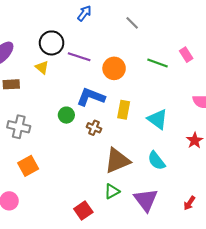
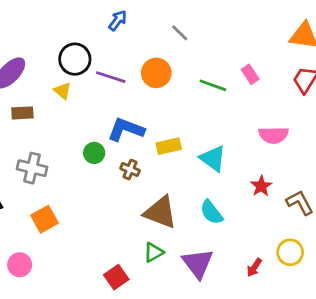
orange circle: (114, 68) -> (156, 73), moved
yellow rectangle: (124, 110) -> (169, 146), turned 66
brown triangle: (117, 161) -> (160, 212), turned 44

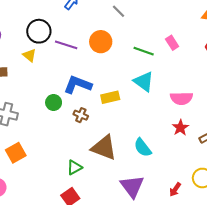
pink semicircle: (274, 135) -> (181, 98), moved
cyan triangle: (213, 158) -> (144, 82), moved
green triangle: (154, 252) -> (75, 167), moved

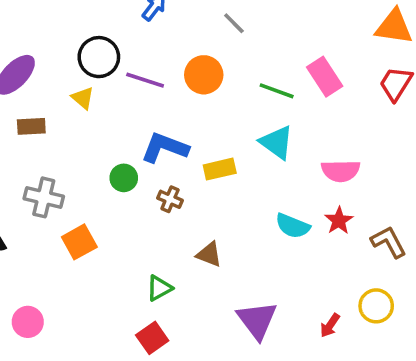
pink rectangle: (172, 43) -> (325, 77), size x1.5
brown triangle: (104, 148) -> (209, 254), size x0.6
cyan semicircle: (143, 148) -> (293, 226), moved, turned -30
orange square: (16, 153) -> (79, 242), moved

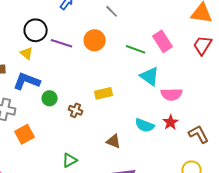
cyan triangle: (277, 142) -> (150, 76), moved
blue L-shape: (165, 148) -> (27, 81), moved
brown triangle: (209, 254) -> (114, 141), moved

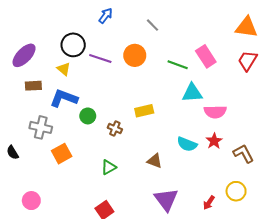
cyan triangle: (150, 76) -> (192, 93), turned -40
green triangle: (70, 160) -> (109, 167), moved

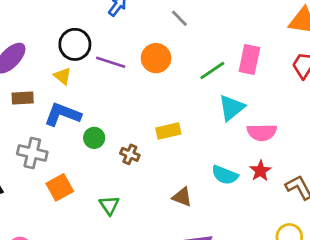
pink rectangle: (206, 56) -> (249, 60), turned 45
green line: (178, 65) -> (212, 71), turned -54
cyan triangle: (192, 93) -> (232, 108), turned -35
green triangle: (109, 167) -> (109, 205), moved, turned -35

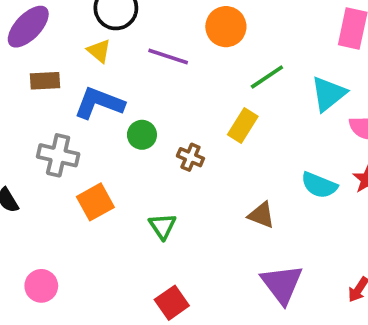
purple line: (111, 62) -> (168, 56), moved
green line: (212, 71) -> (267, 77), moved
yellow rectangle: (168, 131) -> (243, 125), turned -45

